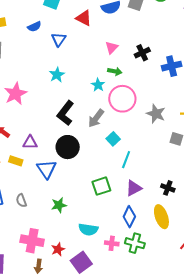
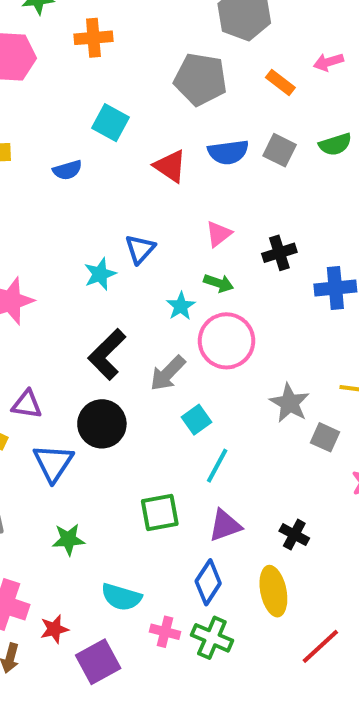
blue triangle: (59, 39) -> (140, 249), moved
gray star: (156, 114) -> (290, 403), moved

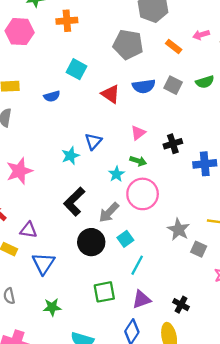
black circle: (102, 424) -> (91, 242), moved

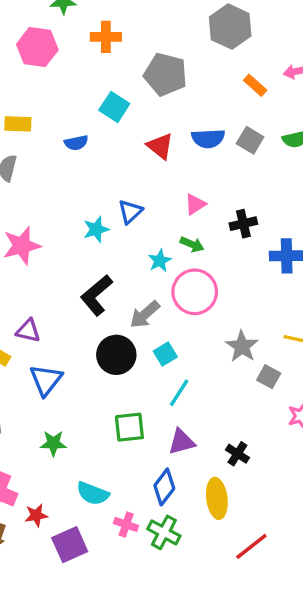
gray pentagon: (128, 45) -> (165, 74), moved

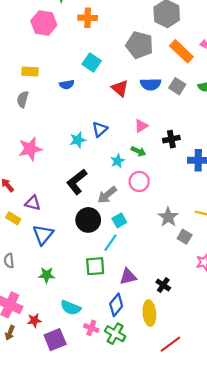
gray pentagon: (165, 74) -> (139, 45), moved
orange rectangle: (255, 85) -> (181, 51), size x1.6
pink circle: (195, 292) -> (139, 181), size x0.7
cyan line: (179, 393) -> (111, 243), moved

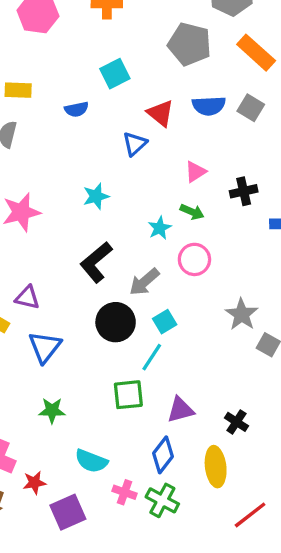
cyan square: (92, 62) -> (115, 74), turned 30
blue triangle: (100, 129) -> (135, 144), moved

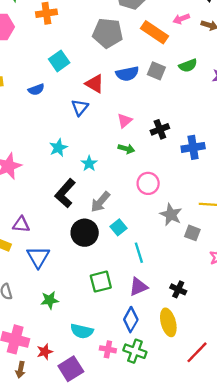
cyan star: (160, 228) -> (89, 163), moved
pink circle: (194, 259) -> (148, 183), moved
cyan line: (152, 357) -> (139, 253), moved, turned -42

